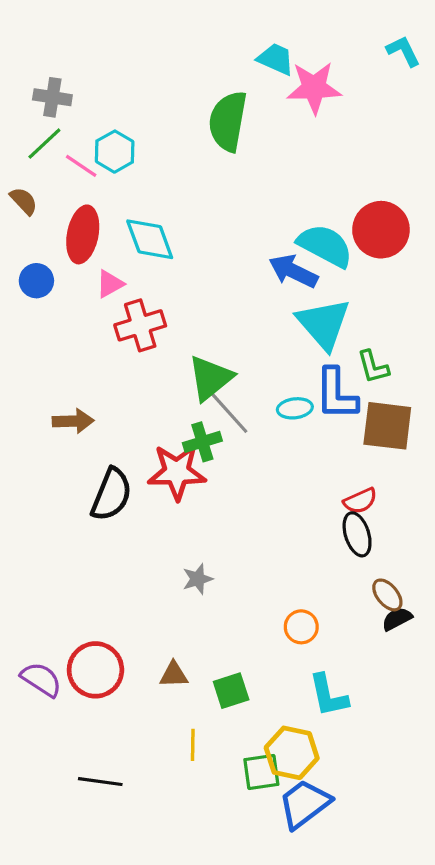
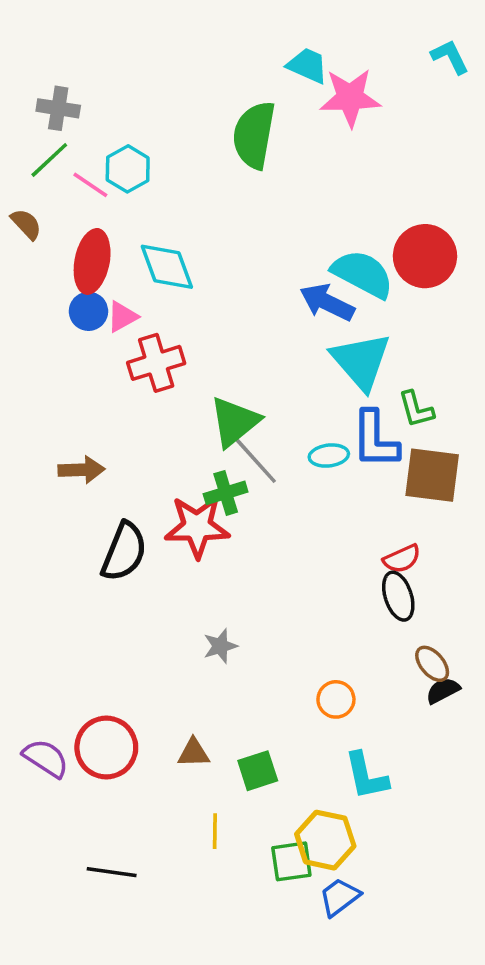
blue circle: (36, 281) -> (88, 311), moved
blue trapezoid: (304, 804) -> (340, 897), size x0.7

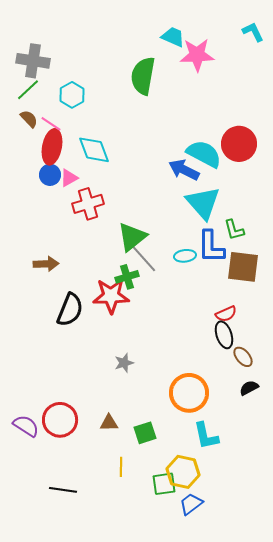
gray cross: (58, 108) -> (33, 61), size x1.4
pink line: (90, 185) -> (51, 124), moved
brown semicircle: (26, 224) -> (29, 119), moved
brown ellipse: (432, 664) -> (243, 357), moved
orange circle: (336, 699) -> (189, 393), size x1.8

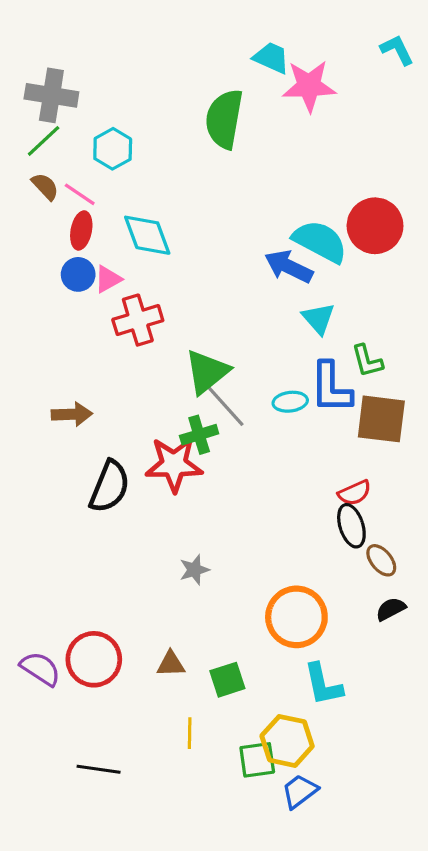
red ellipse: (52, 147) -> (81, 230), size x0.7
cyan triangle: (203, 203) -> (318, 318), size x0.6

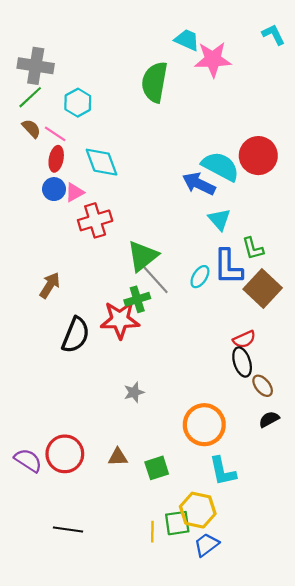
cyan ellipse: (290, 402) -> (200, 277), turned -50
brown arrow: (72, 414) -> (50, 285), turned -56
brown square: (381, 419) -> (263, 289), turned 36
yellow line: (190, 733) -> (152, 532), moved

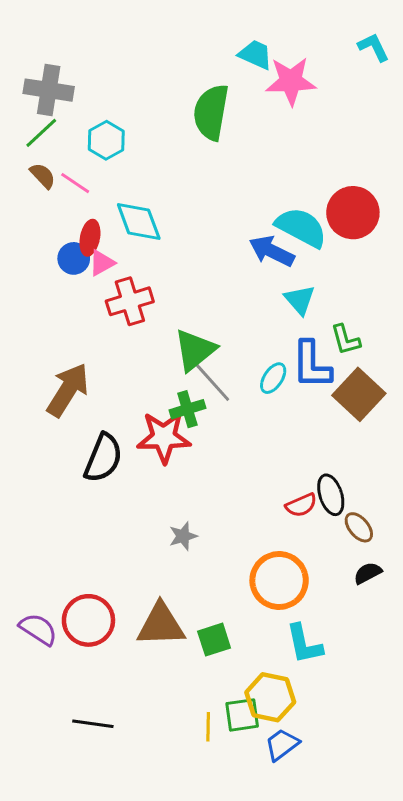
red ellipse: (56, 159) -> (90, 238), moved
brown arrow: (50, 285) -> (68, 390), size x1.5
red semicircle: (244, 339) -> (301, 505), moved
brown triangle: (118, 457) -> (161, 625), size x1.8

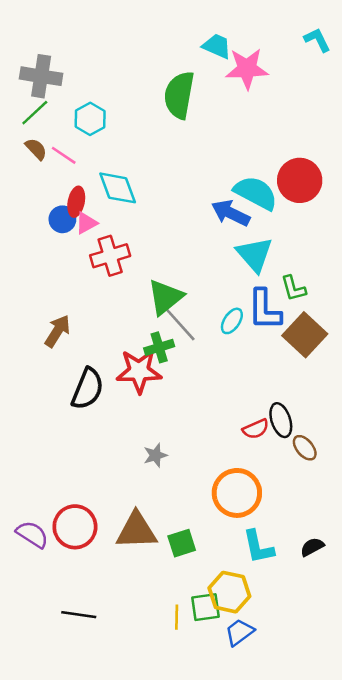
cyan triangle: (300, 300) -> (254, 254), size x1.4
brown arrow: (68, 390) -> (57, 331), size x0.7
black semicircle: (368, 573) -> (312, 547), moved

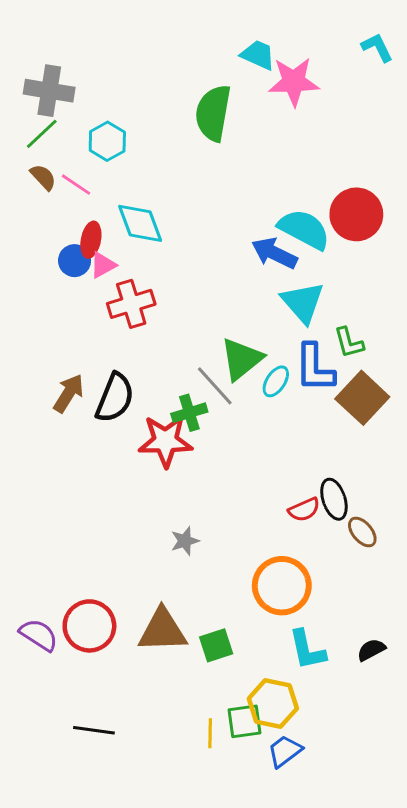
green triangle: (165, 297) -> (242, 359), moved
black semicircle: (88, 389) -> (115, 398), moved

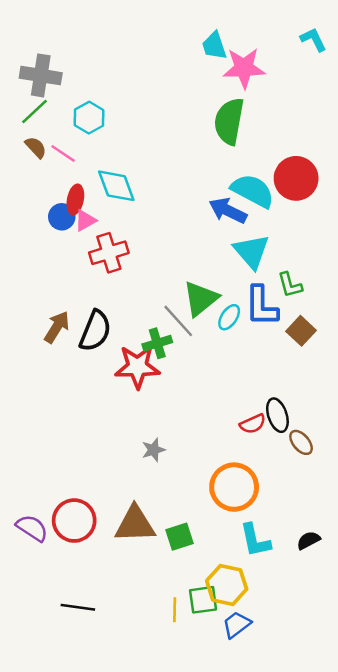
cyan trapezoid: (258, 55) -> (214, 46), turned -132
green semicircle: (213, 113) -> (229, 121), moved
brown square: (362, 398) -> (301, 331), size x0.7

